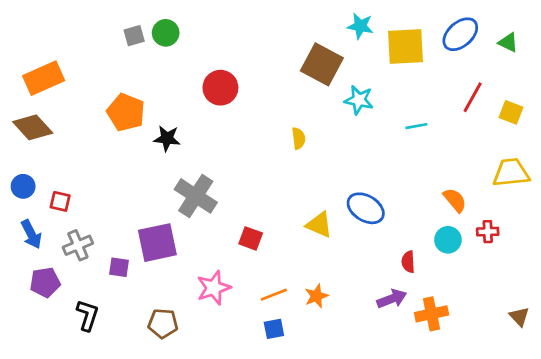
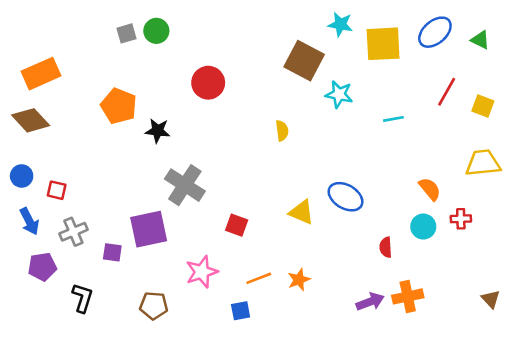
purple arrow: (392, 299) -> (370, 302), moved
blue square: (274, 329) -> (241, 311), moved

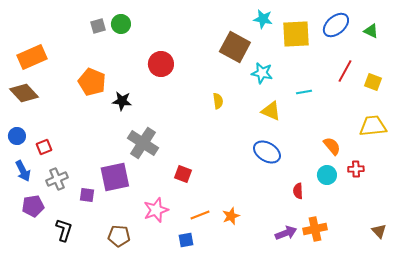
red square: (57, 190) -> (44, 147), turned -35
yellow triangle: (301, 212) -> (271, 111), moved

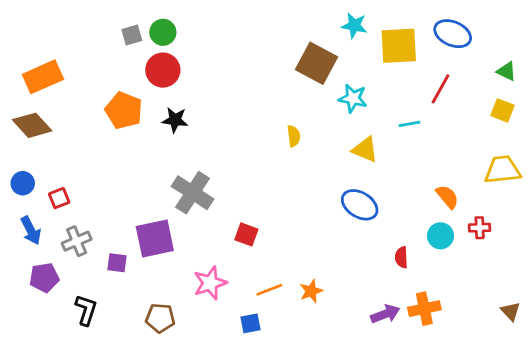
blue ellipse: (336, 25) -> (453, 34), turned 64
green triangle: (371, 31) -> (507, 71), moved
red circle: (161, 64) -> (163, 70), moved
red line: (345, 71) -> (441, 89), moved
black star: (122, 101) -> (175, 120), moved

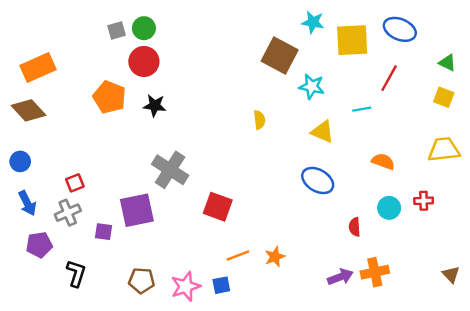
orange semicircle: (447, 197) -> (383, 161), moved, turned -30
red square: (59, 198) -> (75, 183), moved
red square: (246, 234) -> (218, 207), size x1.4
pink star: (210, 283) -> (186, 286), moved

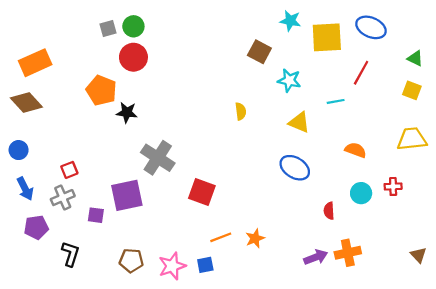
brown square: (280, 56) -> (259, 52), size x0.7
black star: (155, 106) -> (127, 112), moved

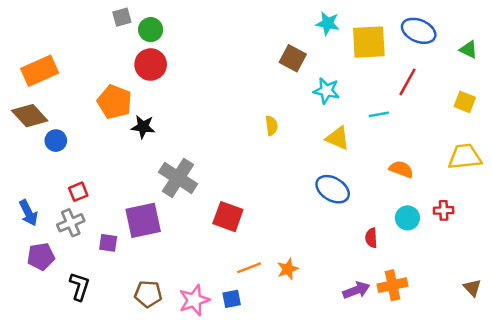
gray square: (108, 28) -> (122, 17), moved
green triangle: (415, 58) -> (469, 50), moved
blue circle: (19, 150) -> (56, 141), moved

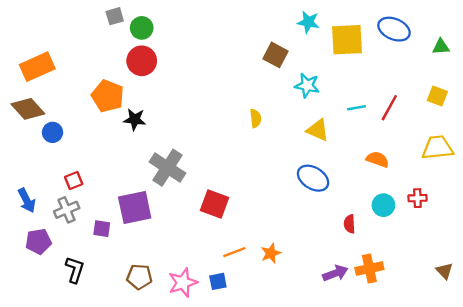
green triangle: (469, 50) -> (441, 47), turned -30
red line: (407, 82) -> (389, 108), moved

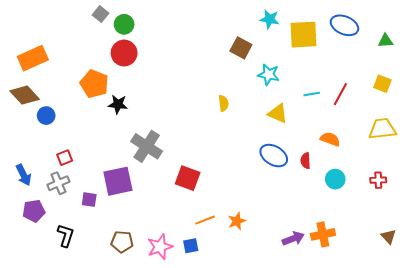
gray square: (115, 16) -> (100, 14), turned -35
red cross: (417, 198) -> (378, 180), moved
red semicircle: (349, 224) -> (306, 161), moved

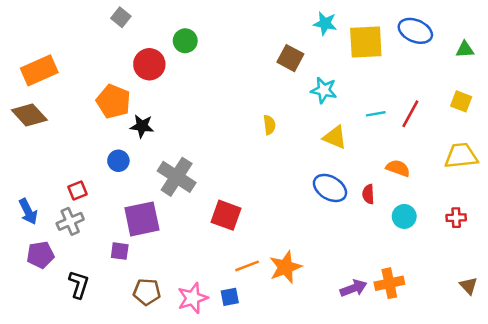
green circle: (124, 24) -> (185, 41), moved
blue circle: (46, 116) -> (118, 161), moved
purple square: (89, 200) -> (120, 251), moved
orange star: (237, 221) -> (285, 267), size x1.5

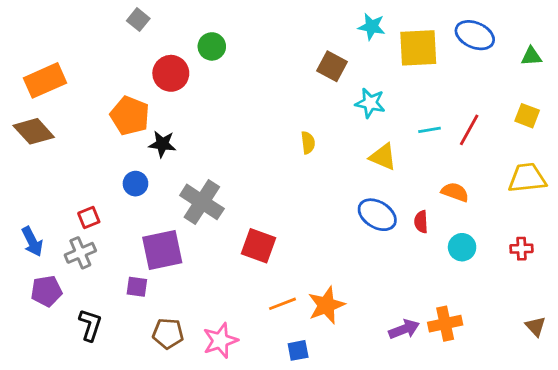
blue square: (230, 297) -> (298, 350), moved

